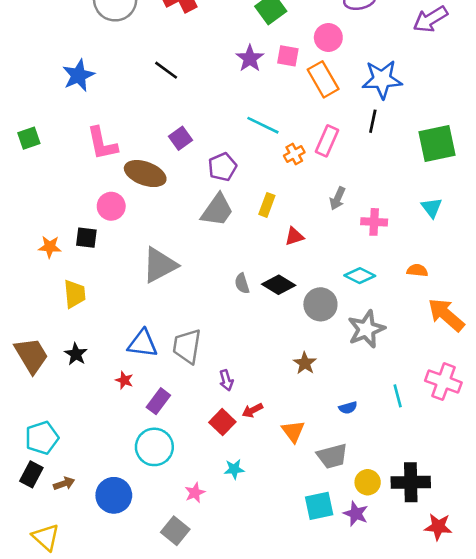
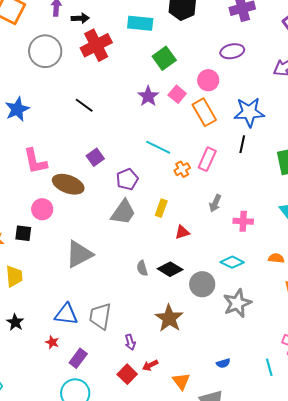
pink square: (288, 56) -> (177, 94), turned 30
brown star: (305, 363) -> (169, 318), moved, size x1.6
cyan line: (398, 396) -> (269, 367), moved

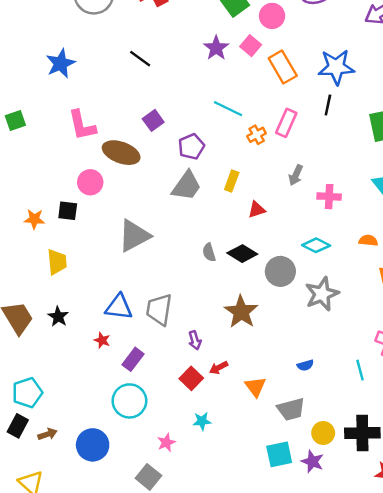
pink circle: (208, 80) -> (272, 16), moved

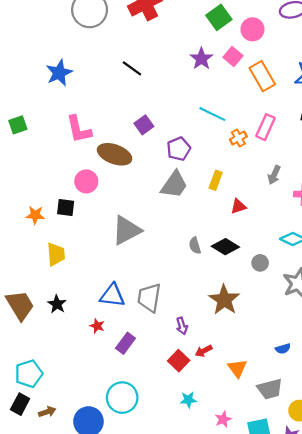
gray circle: (280, 271) -> (260, 263), size x0.6
cyan circle: (129, 401) -> (122, 398), moved
pink star: (166, 443) -> (223, 419), moved

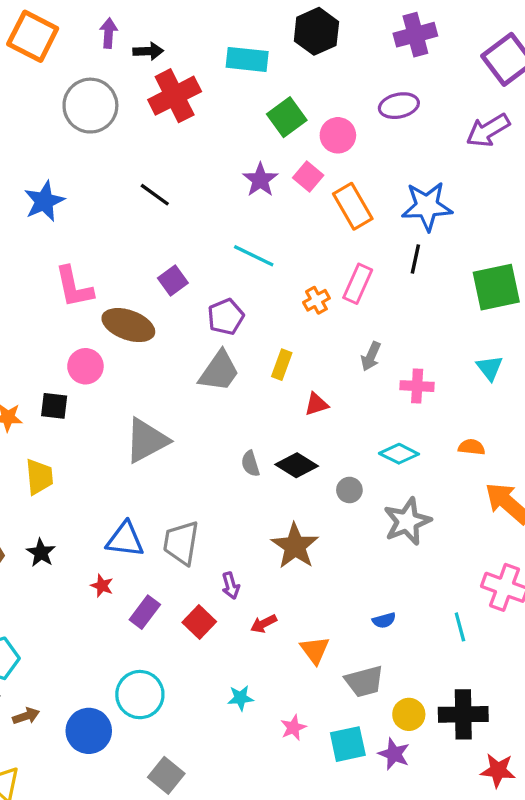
cyan line: (212, 114) -> (254, 256), moved
red square: (179, 361) -> (199, 622), moved

